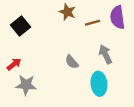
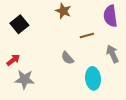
brown line: (92, 23) -> (87, 35), moved
gray arrow: (105, 54) -> (112, 54), moved

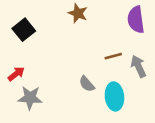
brown line: (87, 35) -> (113, 56), moved
gray semicircle: (67, 58) -> (87, 84), moved

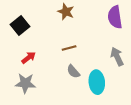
brown line: (113, 56) -> (69, 48), moved
red arrow: (16, 74) -> (29, 58), moved

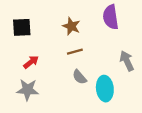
brown star: (66, 12) -> (71, 26), moved
purple semicircle: (115, 17) -> (111, 17), moved
black square: (20, 26) -> (22, 27), turned 36

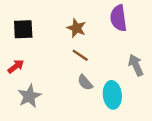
brown line: (75, 52) -> (80, 55), turned 49
red arrow: (31, 62) -> (16, 66), moved
gray star: (28, 90) -> (29, 96), turned -30

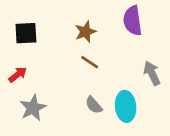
brown star: (76, 28) -> (85, 32), turned 30
gray semicircle: (85, 82) -> (94, 105), moved

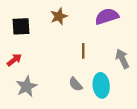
purple semicircle: (133, 21) -> (107, 16), turned 80
brown star: (85, 32) -> (59, 16), moved
brown line: (90, 62) -> (83, 51), moved, turned 56

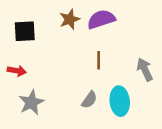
purple semicircle: (107, 16) -> (101, 19), moved
red arrow: (14, 60) -> (17, 71), turned 48
gray semicircle: (76, 84) -> (89, 100), turned -104

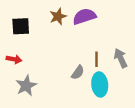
brown line: (99, 60) -> (96, 59), moved
gray semicircle: (89, 100) -> (78, 72), moved

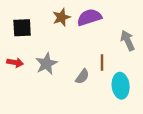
gray arrow: (121, 58) -> (128, 41), moved
cyan ellipse: (100, 84) -> (121, 86), moved
gray star: (26, 86) -> (46, 64), moved

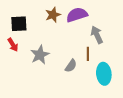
gray arrow: (128, 41) -> (97, 35), moved
red arrow: (15, 63) -> (13, 45), moved, turned 48

